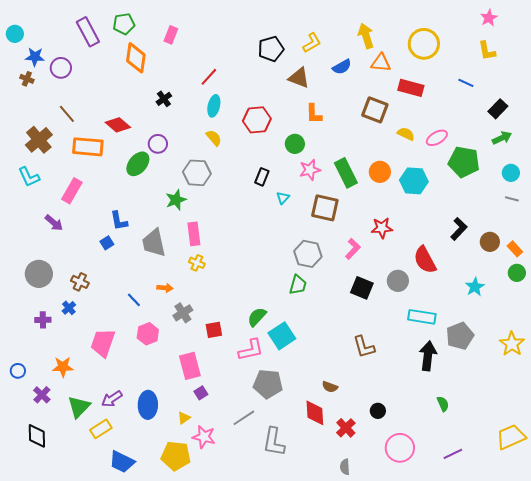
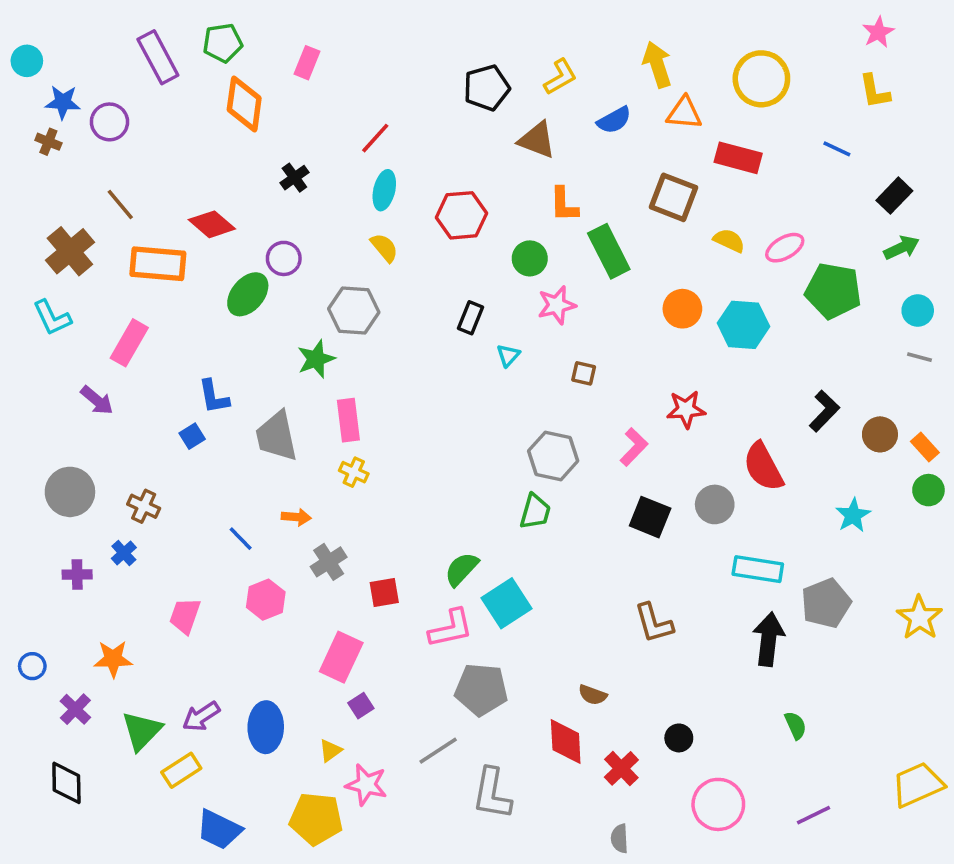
green rectangle: (346, 173) -> (609, 251), moved
brown square: (325, 208) -> (584, 373), size x0.5
pink trapezoid: (103, 343) -> (185, 616), size x0.7
pink rectangle: (190, 366) -> (341, 657), turned 40

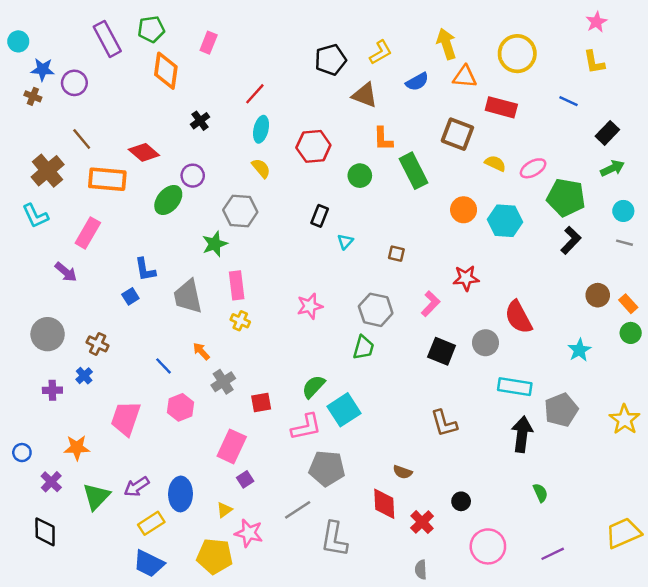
pink star: (557, 305) -> (310, 306), moved
black L-shape: (824, 411) -> (571, 240), moved
orange arrow: (296, 517) -> (201, 351), turned -138
pink trapezoid: (185, 616) -> (126, 418), size x1.4
yellow rectangle: (181, 770) -> (151, 523), moved

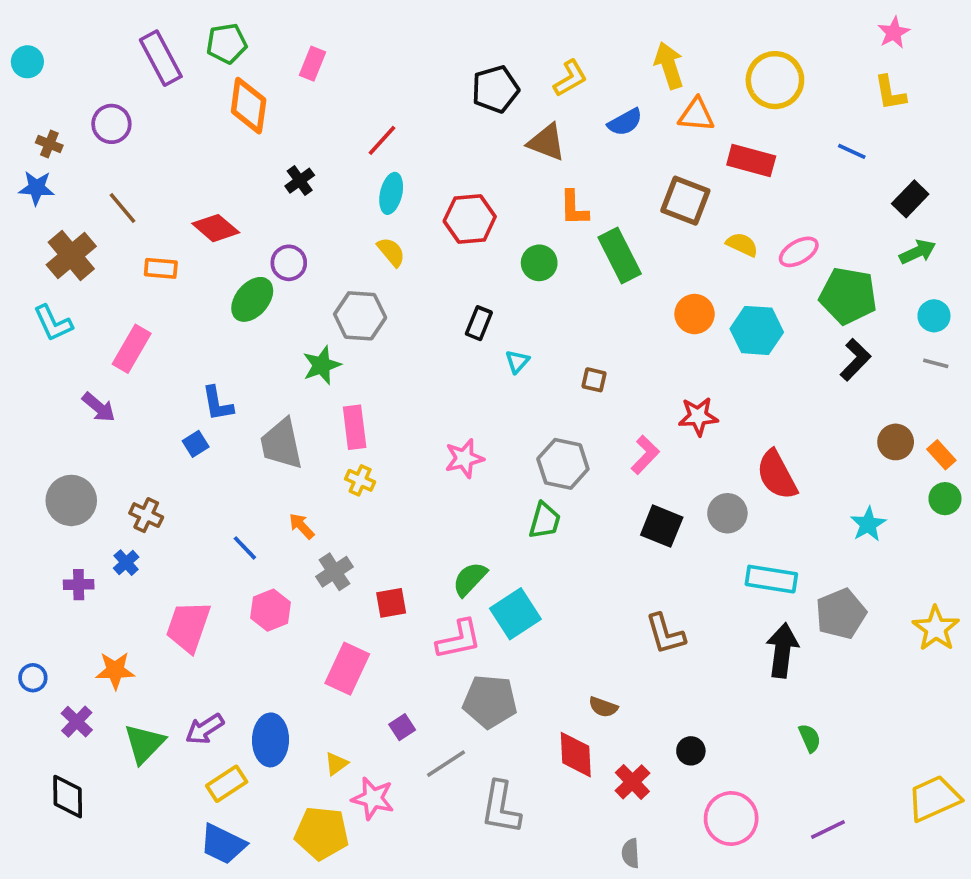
blue star: (43, 69) -> (37, 188), moved
orange rectangle: (107, 179) -> (161, 268), size x0.6
purple square: (245, 479) -> (402, 727), moved

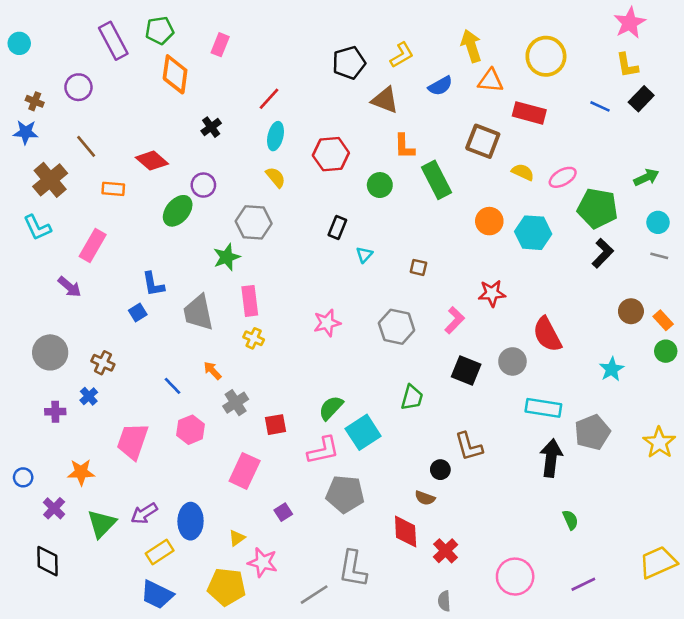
pink star: (894, 33) -> (630, 23), size x1.4
black rectangle: (910, 199) -> (641, 99), moved
green trapezoid: (545, 521) -> (412, 398), moved
black circle: (691, 751) -> (440, 470), moved
gray line: (446, 764) -> (314, 595), moved

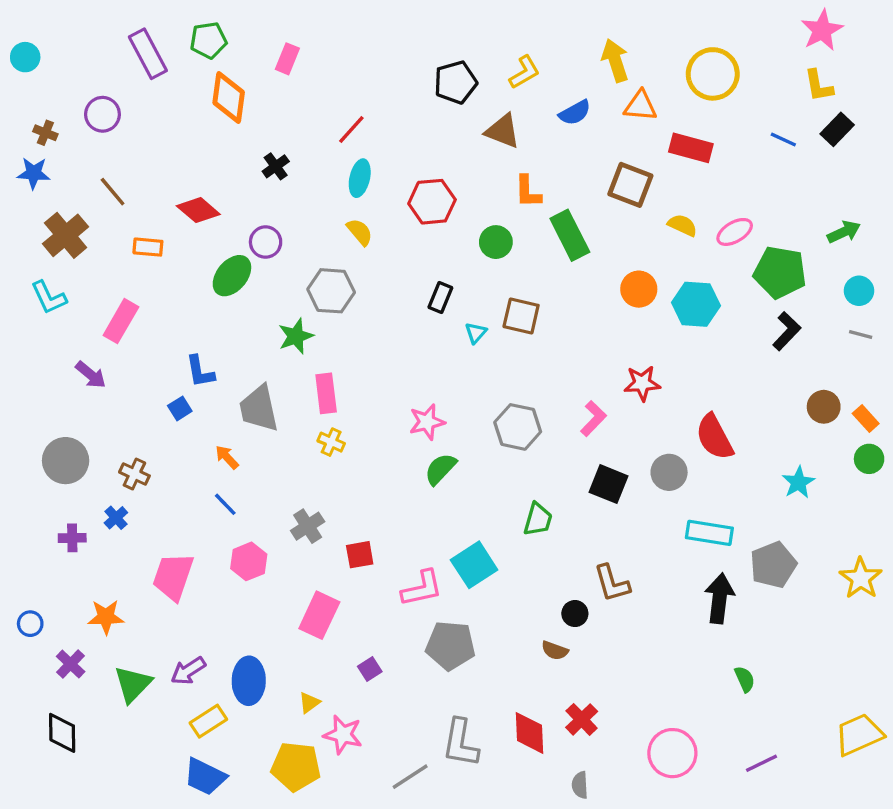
brown square: (418, 267) -> (521, 316), moved, size x1.6
orange arrow: (212, 370) -> (227, 457), moved
green semicircle: (331, 408) -> (440, 469), moved
red diamond: (406, 531) -> (529, 733), moved

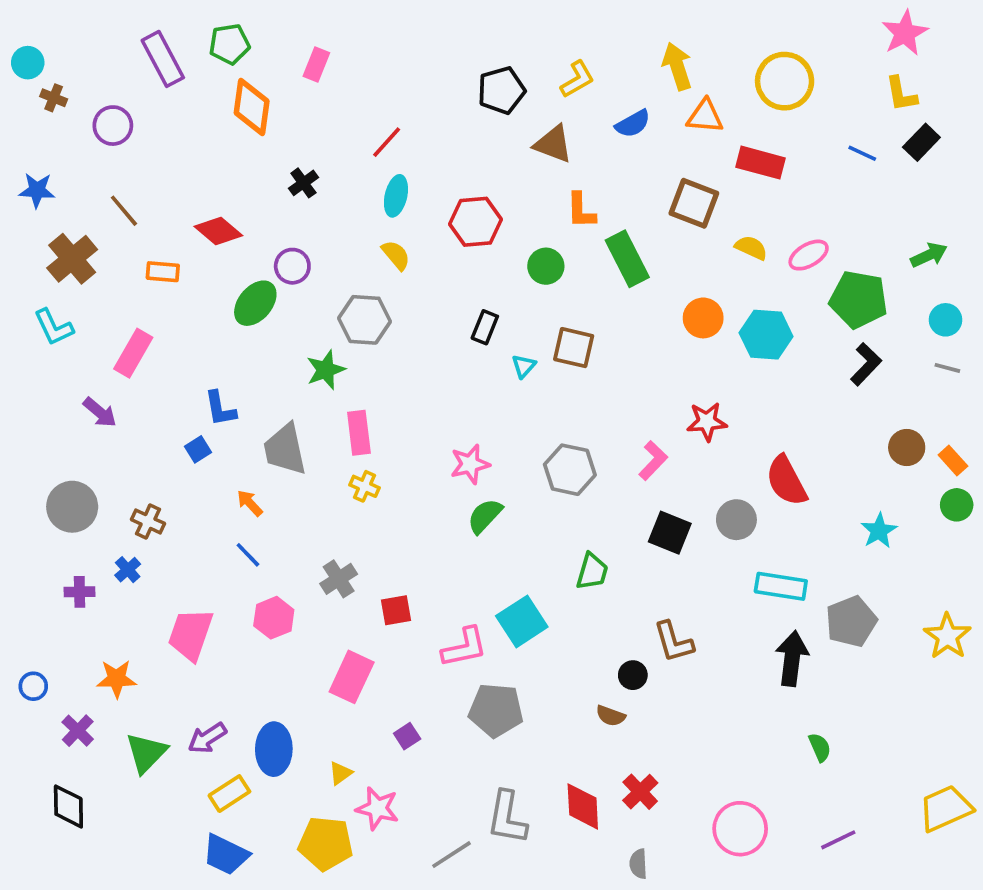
brown cross: (45, 133) -> (54, 98), moved

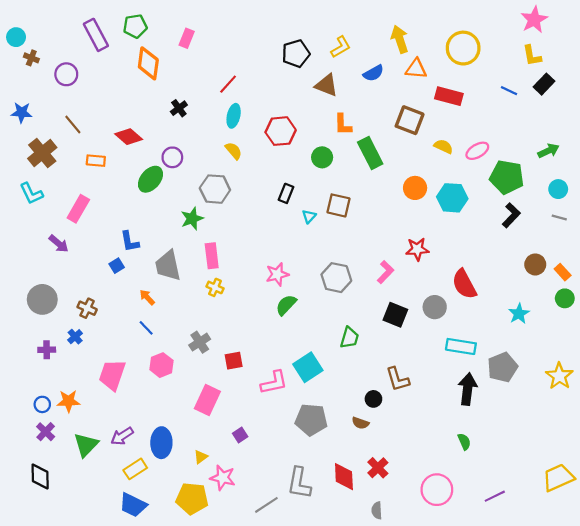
blue circle: (33, 686) -> (42, 404), moved
gray pentagon: (496, 710) -> (311, 420), moved
green semicircle: (820, 747) -> (464, 442), moved

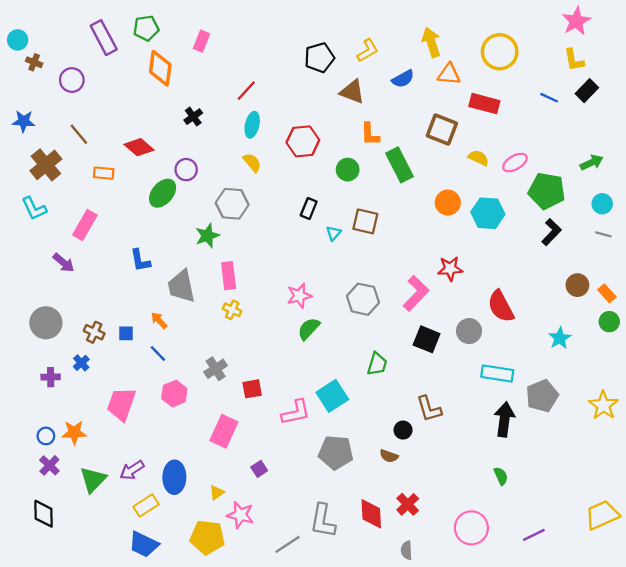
blue square: (117, 266) -> (126, 333), moved, turned 32
pink L-shape: (386, 272) -> (416, 293), size x1.4

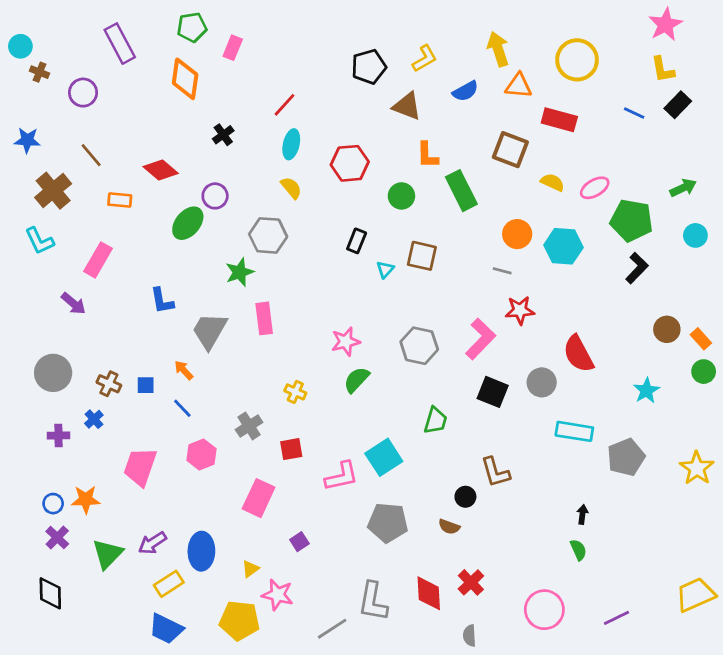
green pentagon: (146, 28) -> (192, 27), moved
gray line: (603, 234) -> (502, 271), moved
gray trapezoid: (181, 286) -> (210, 331), turned 42
yellow cross: (232, 310) -> (295, 392), moved
black arrow: (504, 419) -> (582, 514), moved, size x0.5

